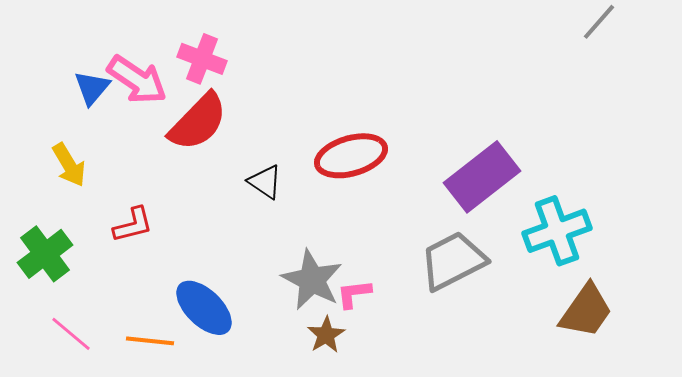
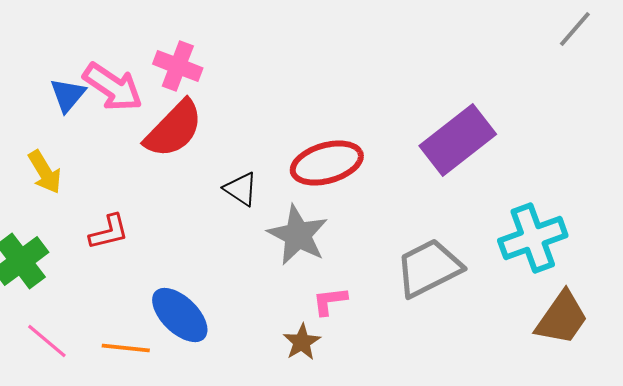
purple rectangle: (482, 177) -> (458, 140), moved
gray star: (312, 280) -> (298, 235), moved

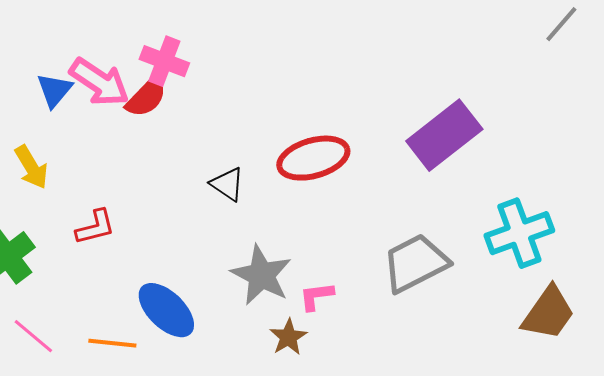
red semicircle: (174, 129) -> (146, 97), moved, size x0.7
gray star: (298, 235) -> (261, 275), moved

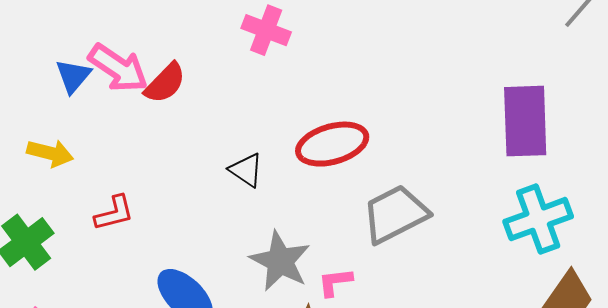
pink cross: (164, 61) -> (266, 30), moved
purple rectangle: (444, 135) -> (525, 121), moved, turned -54
yellow arrow: (31, 167) -> (50, 153), turned -45
gray trapezoid: (415, 263) -> (395, 214), moved

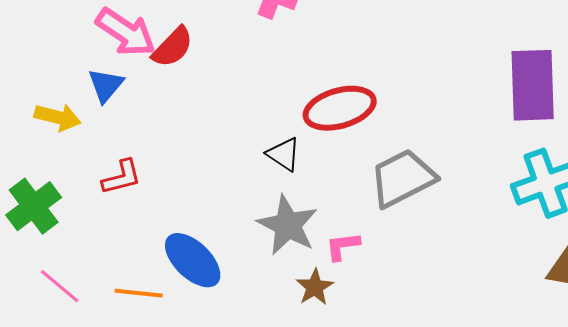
blue triangle: (73, 76) -> (106, 85), moved
black triangle: (246, 170) -> (284, 154), moved

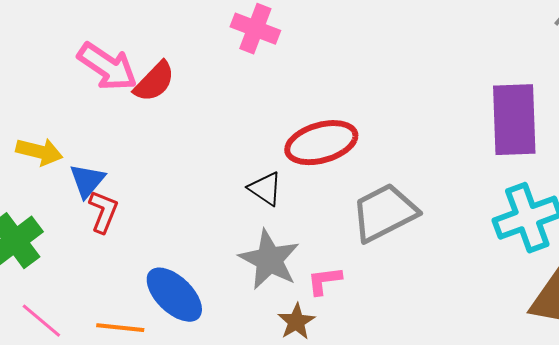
blue triangle: (106, 85) -> (87, 181), moved
red L-shape: (122, 177) -> (103, 212), turned -54

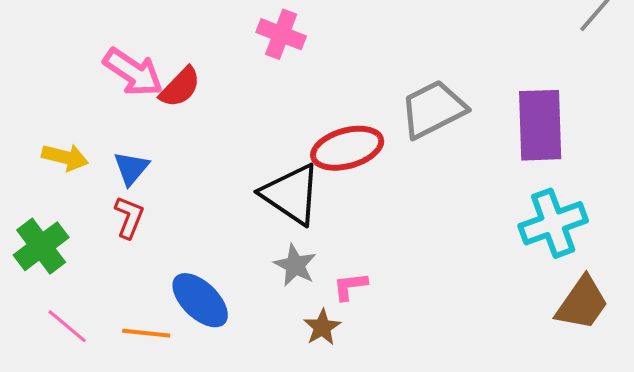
blue triangle: (87, 181) -> (131, 168), moved
black triangle: (265, 189) -> (291, 194), size x1.8
gray trapezoid: (384, 213) -> (433, 109), moved
gray star: (269, 260) -> (295, 265), size x0.7

